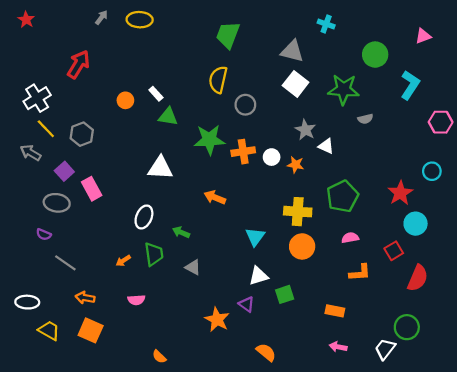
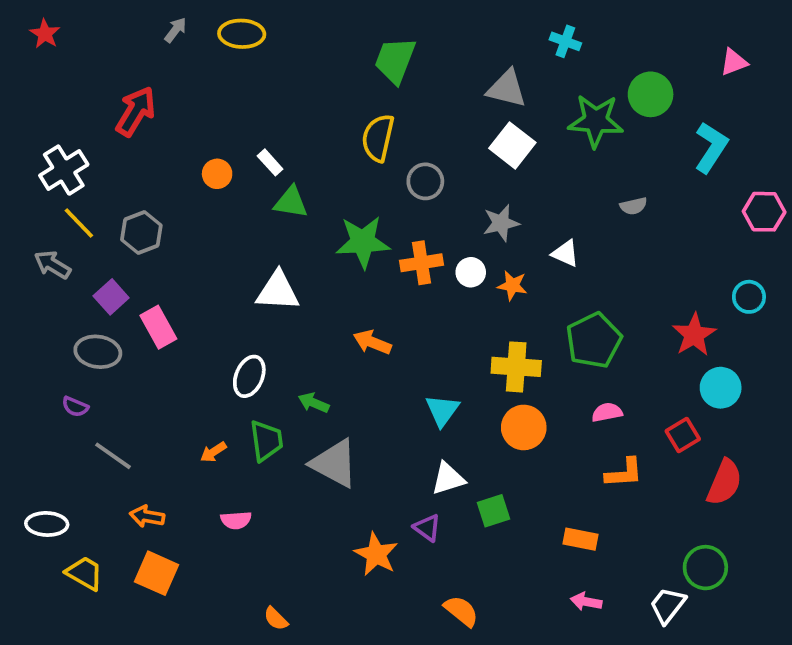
green star: (344, 89) -> (596, 121), moved
gray star: (305, 130) -> (501, 223), moved, turned 30
gray triangle: (193, 267) -> (334, 463), size x1.8

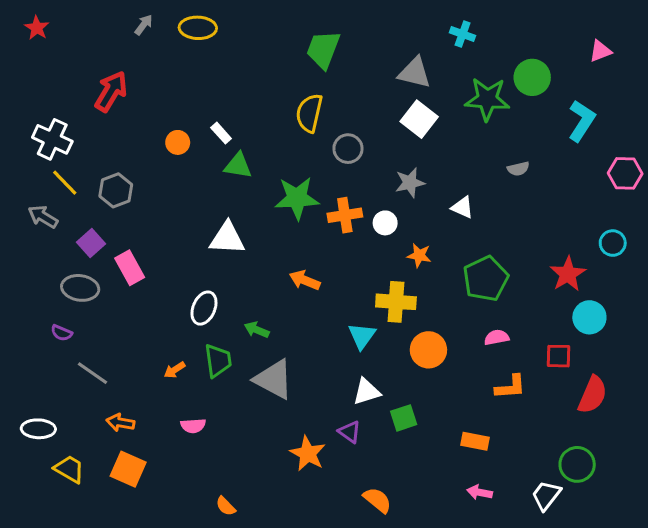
white cross: (64, 170) -> (52, 139), turned -33
orange star: (512, 285) -> (419, 255), moved
yellow cross: (516, 367) -> (396, 302), moved
red square: (683, 435) -> (559, 356), turned 32

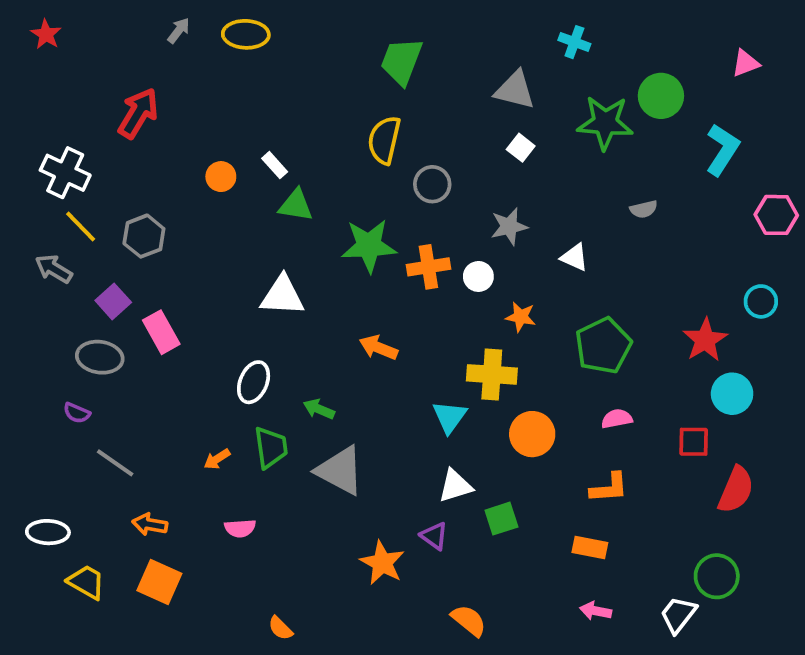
white square: (419, 119) -> (521, 148), size x0.6
orange L-shape: (511, 387) -> (609, 488), moved

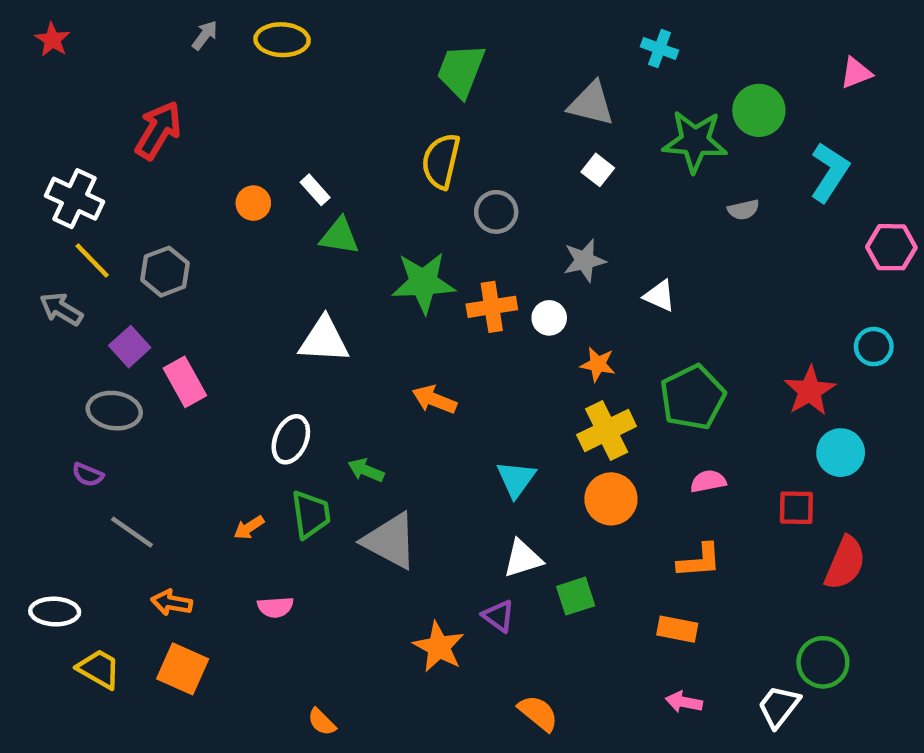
gray semicircle: (644, 209) -> (743, 210), moved
yellow cross: (492, 374) -> (607, 430), moved, turned -30

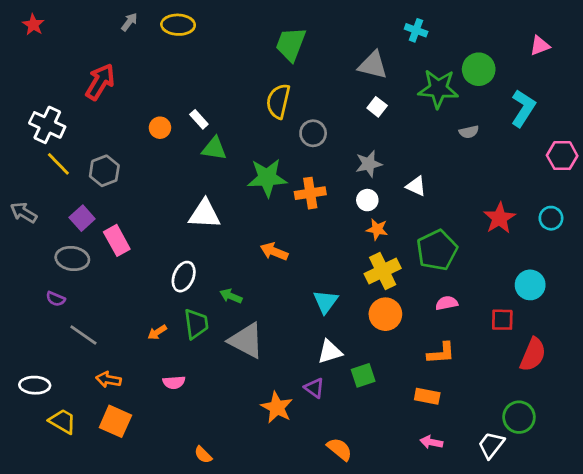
gray arrow: (61, 309) -> (24, 213), moved
white circle: (549, 318) -> (367, 200), moved
red star: (810, 391) -> (500, 218), moved

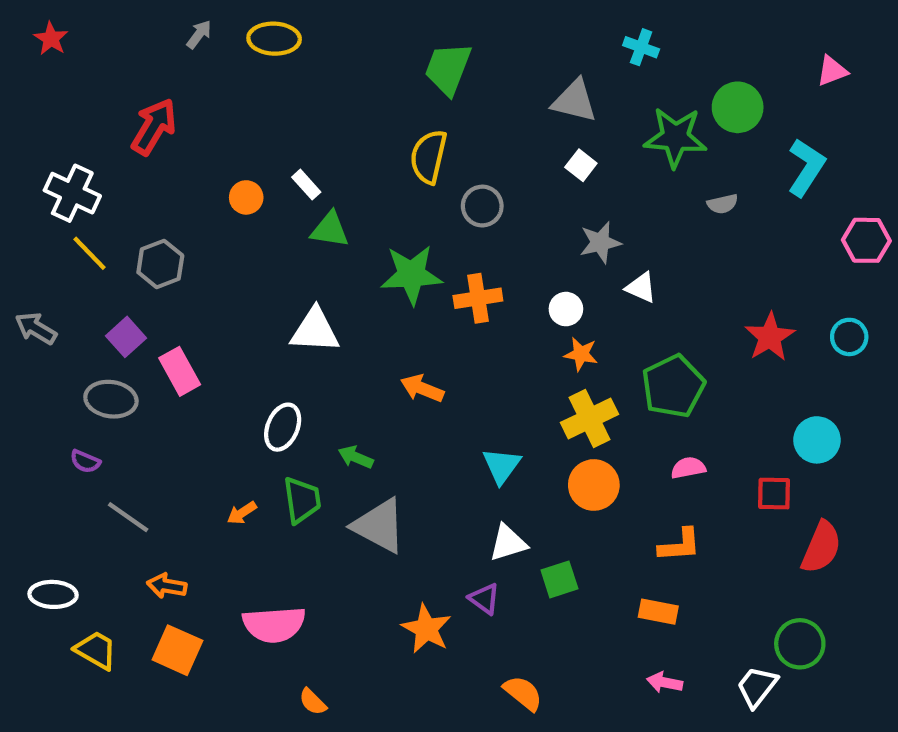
gray star: (369, 164) -> (600, 242), moved
pink semicircle: (174, 382) -> (274, 624), moved, size x1.8

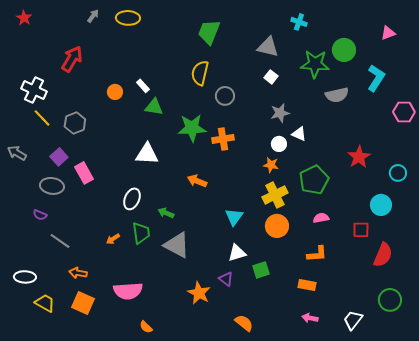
gray semicircle: (723, 204) -> (337, 95), size x1.6
white circle: (566, 309) -> (279, 144), moved
cyan circle: (849, 337) -> (398, 173), moved
green circle: (800, 644) -> (390, 300), moved

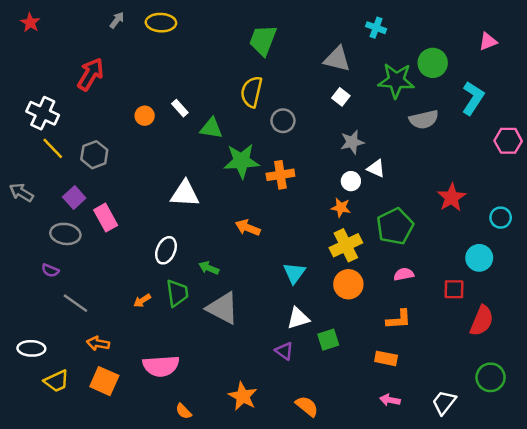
green triangle: (154, 107) -> (211, 128), moved
orange star: (199, 293) -> (243, 396), moved
yellow trapezoid: (45, 303) -> (57, 381), turned 125

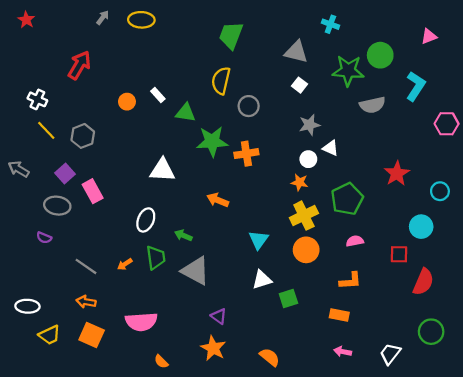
white cross: (43, 113) -> (37, 99), size x0.7
gray line: (75, 303) -> (86, 266), moved
purple triangle: (284, 351) -> (219, 316), moved

